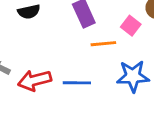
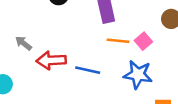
pink square: (131, 26) -> (143, 41), moved

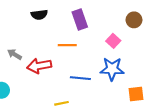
orange line: (118, 41) -> (67, 45), moved
blue line: (88, 70) -> (80, 78), moved

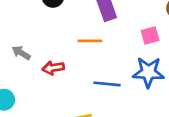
pink square: (113, 41) -> (150, 36), turned 32
red arrow: (39, 66) -> (53, 68), size x0.7

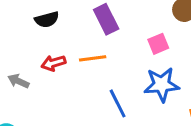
red arrow: (53, 68) -> (53, 63), moved
blue line: (107, 84) -> (118, 103), turned 65

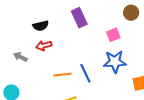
black semicircle: (47, 20) -> (41, 26), moved
orange line: (93, 58) -> (62, 75), moved

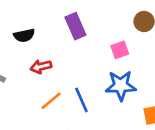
red arrow: (44, 46) -> (41, 67), moved
orange line: (62, 75) -> (51, 101), turned -36

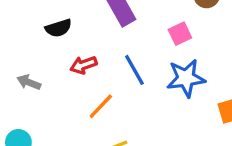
blue line: (81, 100) -> (134, 70), moved

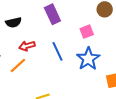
blue star: (186, 78) -> (88, 59), turned -30
orange line: (101, 106) -> (18, 66), moved

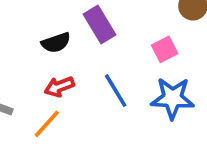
black semicircle: (14, 22) -> (56, 43), moved
blue star: (88, 59) -> (172, 98), turned -30

